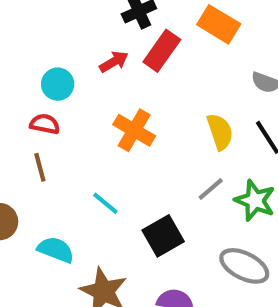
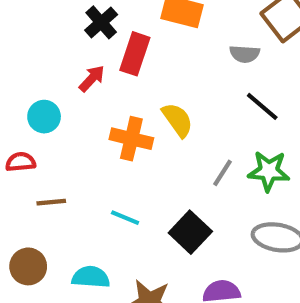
red semicircle: (45, 124) -> (21, 162), moved
yellow semicircle: (220, 132) -> (177, 120), moved
brown line: (40, 167) -> (51, 202), turned -64

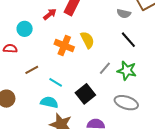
brown line: (51, 202) -> (32, 70), moved, turned -32
cyan semicircle: (91, 277) -> (49, 102), moved

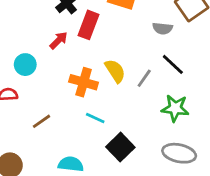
gray line: (105, 68) -> (144, 78), moved
cyan line: (56, 82) -> (95, 118), moved

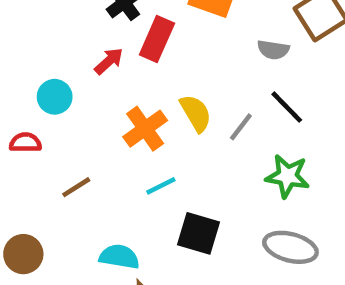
orange cross: (84, 82) -> (145, 129), turned 36
cyan line: (95, 118) -> (161, 186), turned -54
black square: (120, 147) -> (199, 233), turned -32

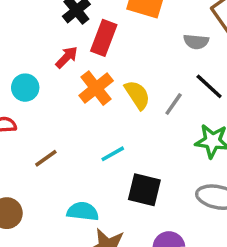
orange cross: (145, 129) -> (96, 88), moved

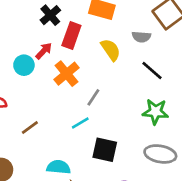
cyan circle: (25, 88) -> (24, 65), moved
yellow semicircle: (137, 95) -> (111, 50), moved
gray line: (174, 104) -> (93, 97), moved

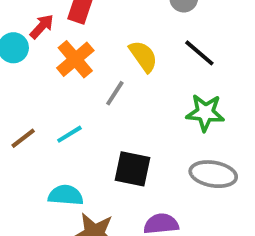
yellow semicircle: (111, 50) -> (143, 56), moved
cyan line: (80, 123) -> (69, 134), moved

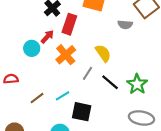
black line: (199, 53) -> (110, 82), moved
green star: (205, 113) -> (137, 84), turned 30
black square: (133, 169) -> (82, 112), moved

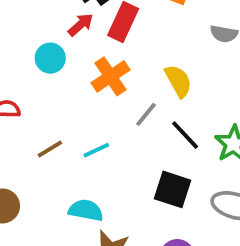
red arrow: (47, 37) -> (81, 25), moved
black square: (82, 112) -> (172, 189), moved

